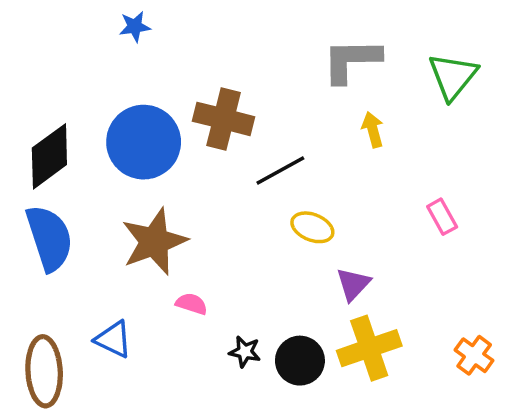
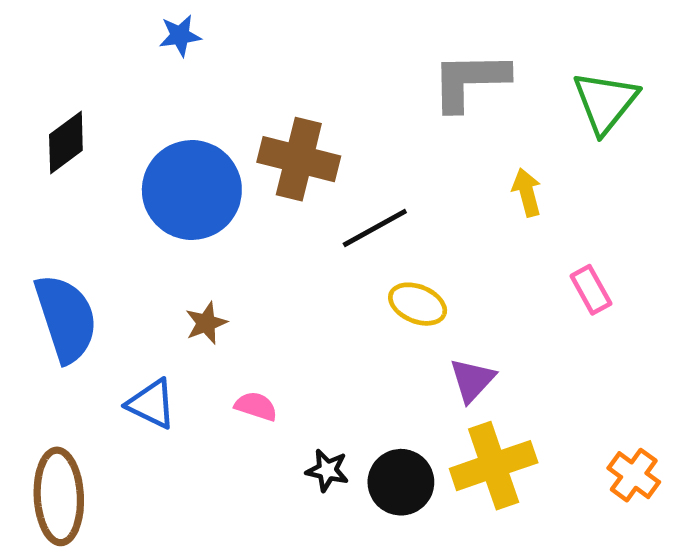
yellow arrow: (373, 130) -> (527, 192), moved
black diamond: (49, 156) -> (66, 142), moved, size x0.7
brown star: (154, 242) -> (206, 323), size x0.5
blue triangle: (113, 339) -> (151, 404), moved

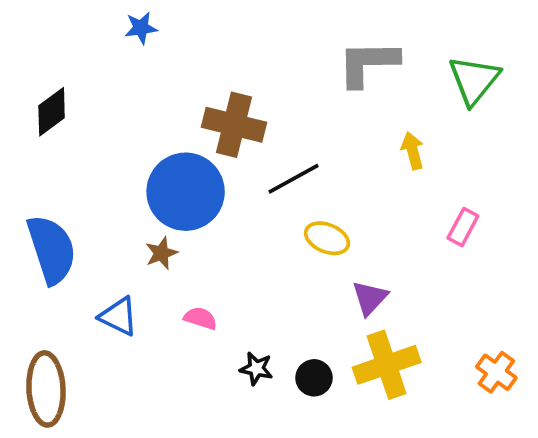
blue circle: (192, 190) -> (186, 192), moved
pink rectangle: (591, 290) -> (463, 227), turned 57
black circle: (401, 482) -> (314, 378), size x0.7

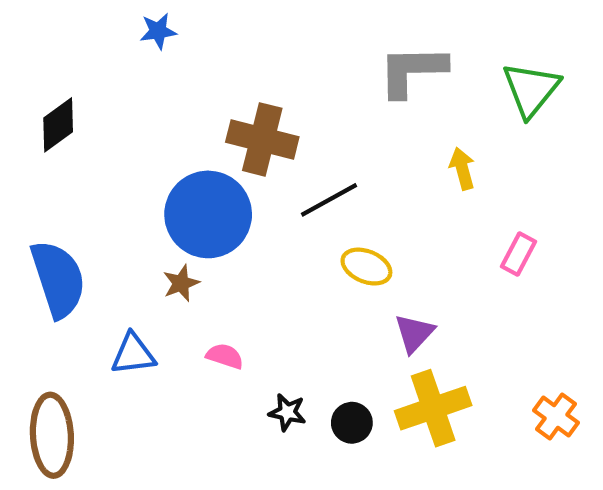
blue triangle: (119, 316) -> (133, 354), turned -33

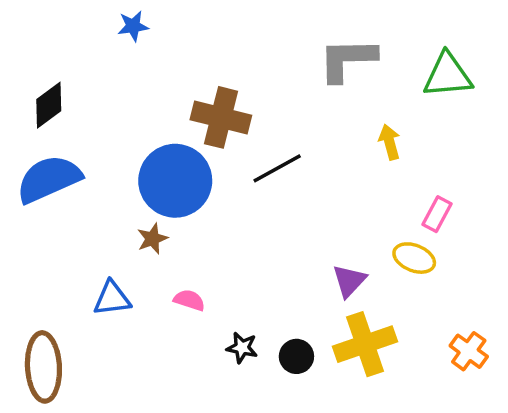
green triangle: (531, 89) -> (448, 75), turned 46
yellow ellipse: (366, 267) -> (414, 258), moved
blue semicircle: (58, 279) -> (49, 179), moved, turned -96

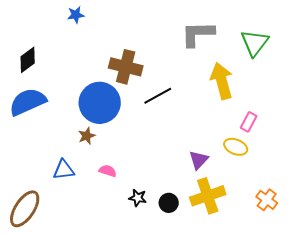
green triangle: (448, 75) -> (255, 43), turned -48
yellow arrow: (390, 142) -> (222, 81), size x1.8
brown ellipse: (43, 367) -> (25, 209), turned 36

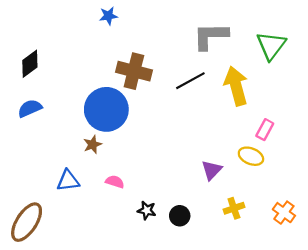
blue star: (76, 15) -> (108, 16), moved
black line: (158, 96) -> (190, 81), moved
blue semicircle: (28, 102) -> (30, 108), size x0.6
yellow cross: (208, 196) -> (234, 208), moved, size x0.6

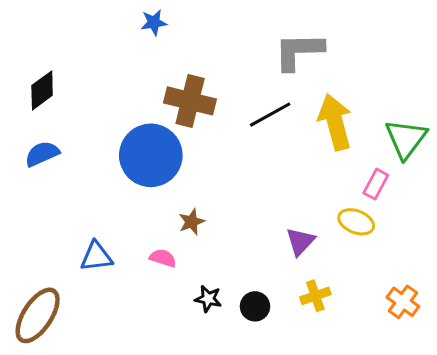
green triangle: (271, 46) -> (406, 139), moved
brown star: (93, 144) -> (192, 222), moved
yellow cross: (234, 208) -> (315, 296), moved

